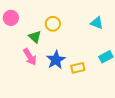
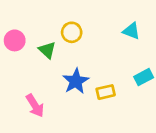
pink circle: (11, 18) -> (15, 40), moved
pink arrow: (30, 57) -> (35, 106), moved

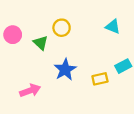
yellow rectangle: (106, 92) -> (100, 79), moved
pink arrow: (35, 106) -> (30, 91), turned -78

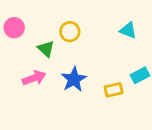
pink circle: (13, 35) -> (14, 28), moved
pink arrow: (30, 91) -> (34, 78), moved

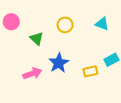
yellow circle: (70, 32) -> (65, 25), moved
pink arrow: (34, 78) -> (32, 73), moved

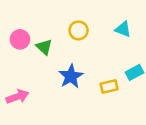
pink circle: (11, 22) -> (20, 39), moved
pink arrow: (32, 73) -> (17, 97), moved

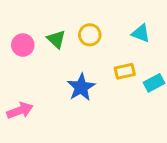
green triangle: (44, 47) -> (56, 39), moved
yellow rectangle: (109, 86) -> (125, 71), moved

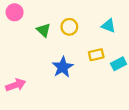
pink circle: (23, 45) -> (15, 12), moved

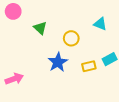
yellow circle: (69, 27) -> (71, 38), moved
yellow rectangle: (96, 55) -> (89, 66), moved

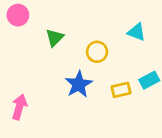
green triangle: (40, 28) -> (55, 38), turned 32
pink arrow: (14, 79) -> (19, 107), turned -54

